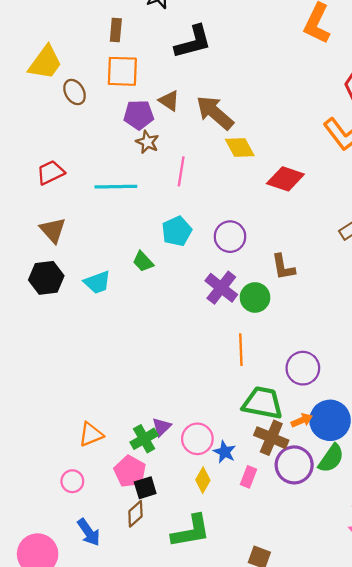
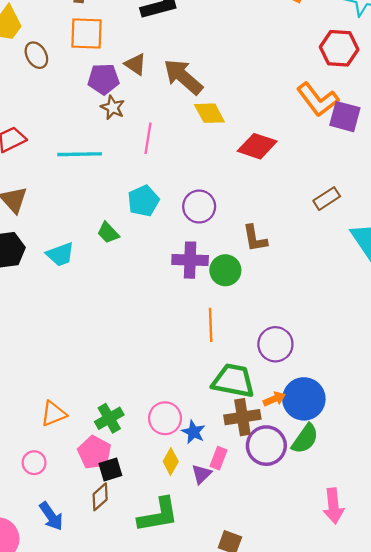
purple cross: (221, 288) -> (190, 260), turned -36
purple triangle: (161, 427) -> (201, 474), moved
brown cross: (271, 438) -> (242, 417), turned -32

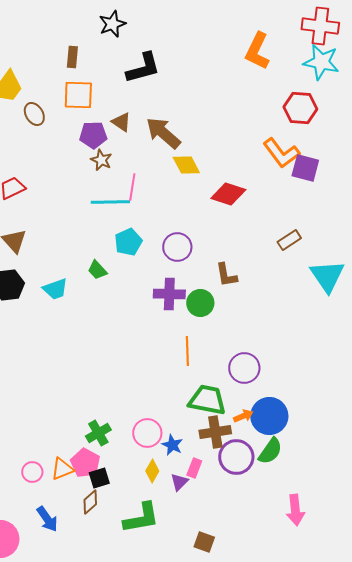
cyan line: (80, 154) -> (110, 202), moved
orange triangle: (53, 414) -> (62, 469), moved

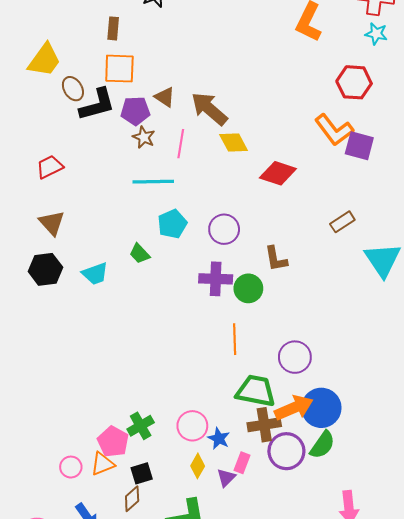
cyan star: (321, 62) -> (376, 34), size x0.6
black L-shape: (143, 68) -> (97, 104), moved
pink line: (132, 187) -> (181, 144), moved
orange arrow: (243, 416) -> (294, 408), size x1.8
pink pentagon: (85, 463) -> (113, 442), moved

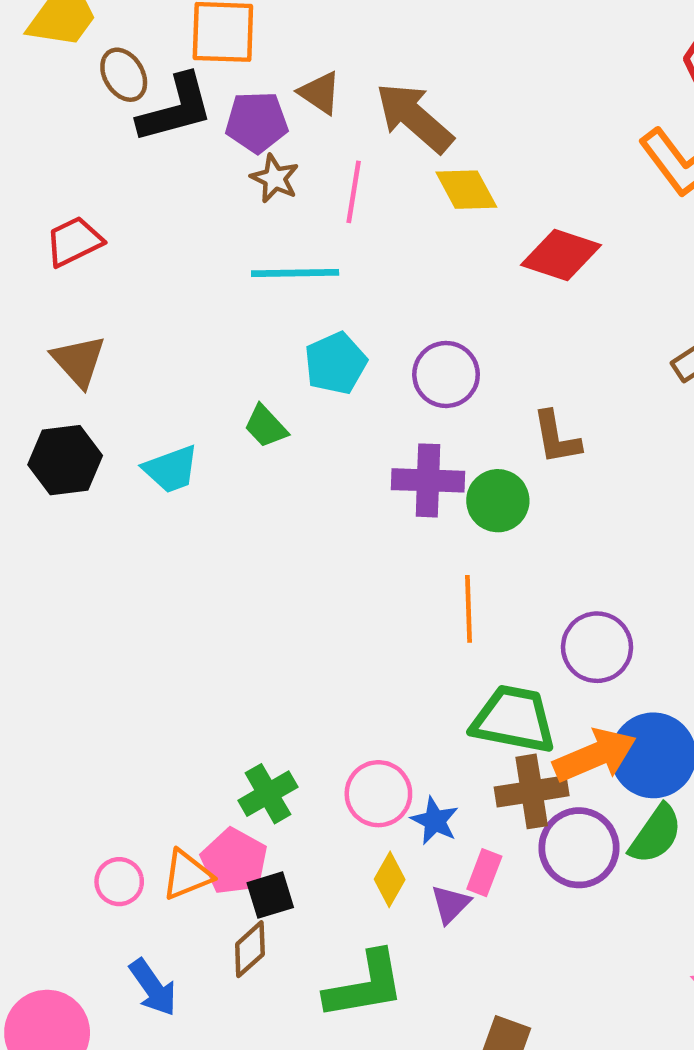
pink pentagon: (113, 442) -> (234, 861), moved

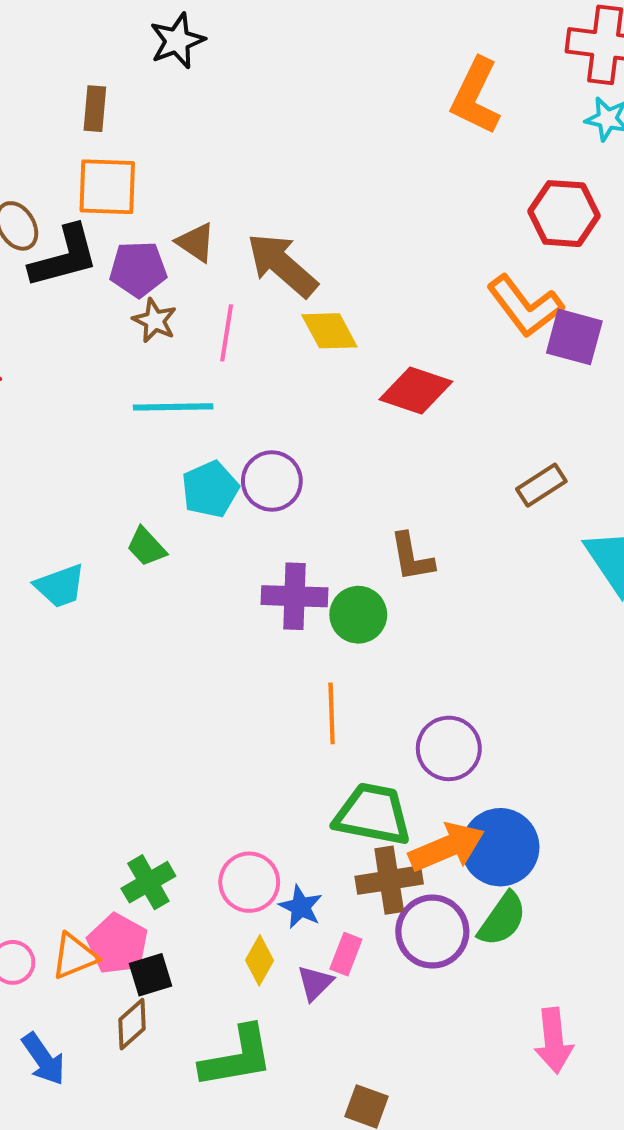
purple circle: (446, 374) -> (272, 481), moved

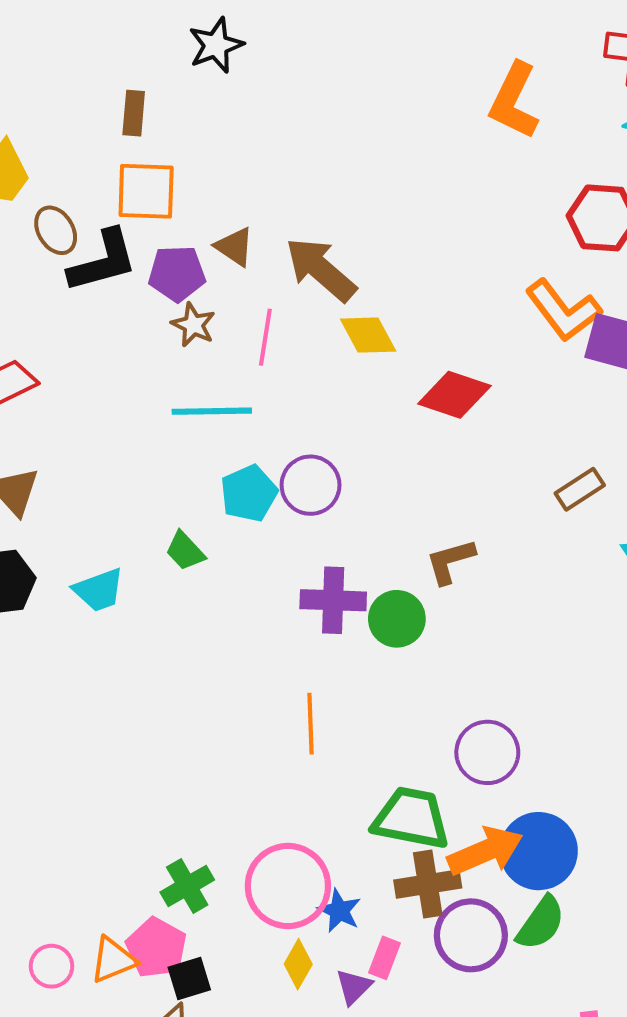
brown L-shape: (412, 557) -> (450, 561), turned 84
orange line: (332, 713) -> (311, 724), moved
pink circle: (249, 882) -> (288, 886), size x1.4

